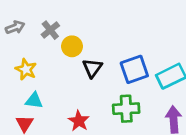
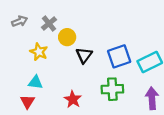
yellow star: (26, 69) -> (39, 52), moved

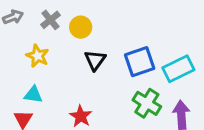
yellow circle: (67, 37) -> (81, 27), moved
green cross: (112, 89) -> (147, 103), moved, turned 35

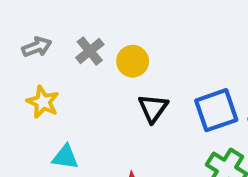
yellow star: (38, 56) -> (43, 102), moved

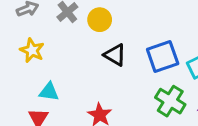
black triangle: (153, 108) -> (115, 55), turned -35

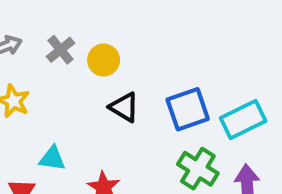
cyan triangle: (49, 92) -> (52, 158), moved

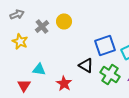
gray cross: (61, 50) -> (42, 26), moved
black triangle: (124, 107) -> (86, 65), moved

